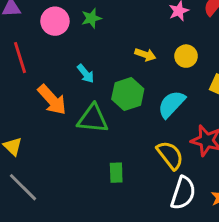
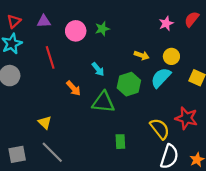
orange arrow: (52, 100) -> (74, 88), size x0.7
cyan semicircle: (171, 104) -> (161, 78), moved

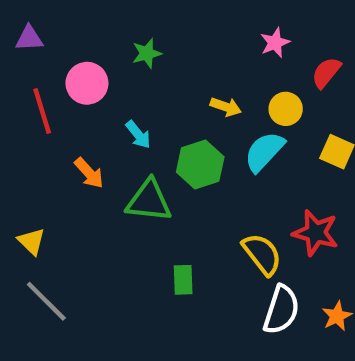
red semicircle: (192, 19) -> (326, 73), moved
pink circle: (76, 31) -> (87, 83), moved

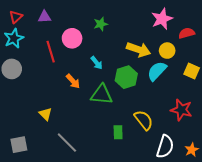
pink star: (275, 43) -> (162, 19), size x1.5
red semicircle: (326, 73) -> (187, 33), turned 35
yellow arrow: (226, 107) -> (138, 50), size x1.6
yellow semicircle: (262, 254) -> (144, 120), moved
gray line: (46, 301) -> (67, 143), moved

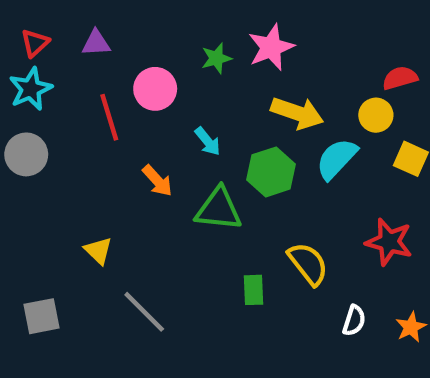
pink star: (162, 19) -> (271, 47), moved
yellow circle: (167, 51) -> (376, 115), moved
white semicircle: (165, 147) -> (354, 321), size x0.6

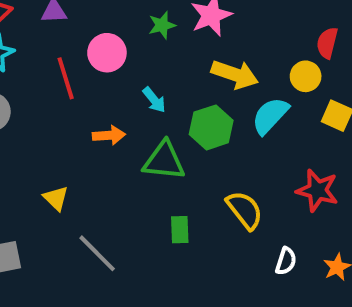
red semicircle: (400, 78) -> (327, 43), turned -60
orange arrow: (157, 181) -> (109, 135), turned -52
green rectangle: (254, 290) -> (180, 230), moved

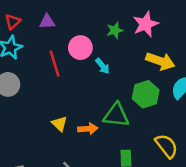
cyan arrow: (154, 100) -> (103, 66), moved
orange arrow: (109, 135) -> (88, 129), moved
yellow triangle: (56, 198) -> (60, 124), moved

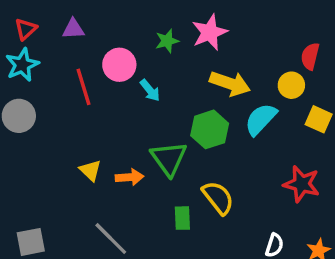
green triangle: (116, 115) -> (169, 158), turned 48
yellow semicircle: (166, 146) -> (218, 198), moved

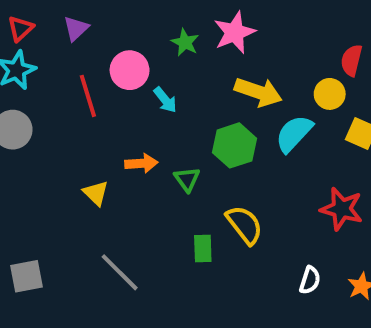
purple triangle: (73, 29) -> (76, 29), turned -40
green star: (167, 41) -> (185, 42), turned -30
green triangle: (169, 158) -> (187, 179), size x0.6
orange arrow: (130, 177) -> (141, 163), moved

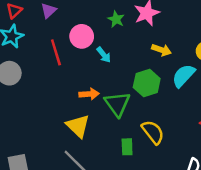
yellow arrow: (258, 92) -> (161, 50), size x0.7
green triangle: (187, 179) -> (117, 104), size x1.6
yellow triangle: (96, 193) -> (78, 126), moved, size x1.5

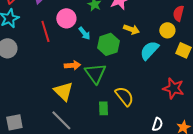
green hexagon: (147, 83) -> (108, 44), moved

